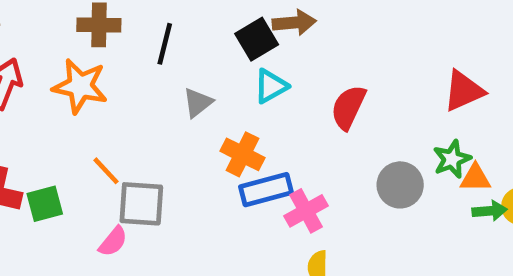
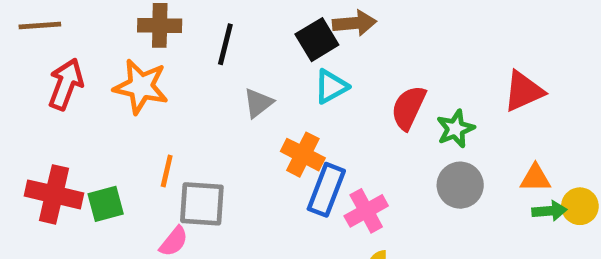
green star: (452, 159) -> (455, 129), moved
orange line: (106, 171) -> (167, 171), turned 56
blue rectangle: (266, 190) -> (326, 190), turned -54

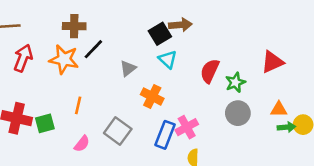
black line: (225, 44) -> (93, 49), moved, turned 30
cyan triangle: (331, 86) -> (168, 59), turned -48
blue rectangle: (326, 190) -> (165, 135), moved
gray square: (202, 204) -> (118, 131), moved, turned 32

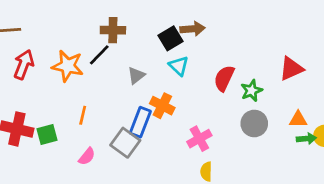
brown cross: (74, 26) -> (113, 30), moved
blue rectangle: (165, 135) -> (140, 122), moved

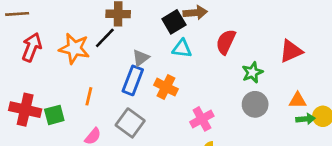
cyan triangle: (179, 66) -> (182, 48), turned -36
red semicircle: (224, 78) -> (226, 42), moved
blue rectangle: (140, 122) -> (133, 80), moved

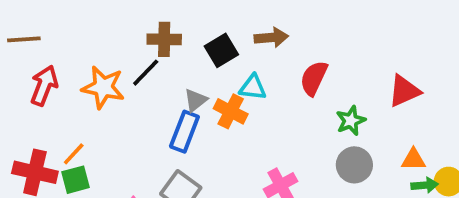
black square: (174, 22) -> (221, 50), moved
orange cross: (166, 87) -> (231, 111), moved
orange line: (89, 96) -> (74, 154), moved, turned 30

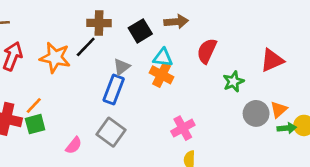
orange cross: (231, 111) -> (162, 75), moved
orange triangle: (413, 159) -> (279, 109), turned -42
gray circle: (354, 165) -> (256, 113), moved

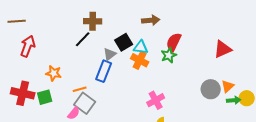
black square: (140, 31) -> (124, 42), moved
orange star: (55, 58) -> (54, 73), moved, size x0.7
green star: (233, 82) -> (169, 55), moved
orange line: (34, 105) -> (80, 89), moved, turned 32
gray square: (111, 132) -> (85, 103), moved

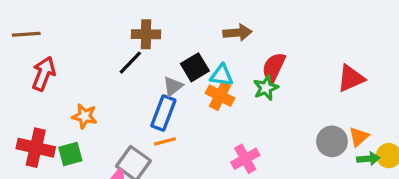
orange line: (80, 89) -> (165, 141), moved

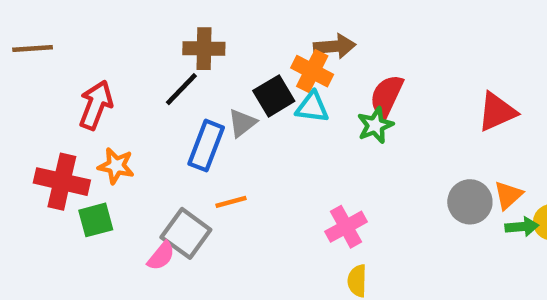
red arrow: (44, 74) -> (96, 105), moved
orange cross: (220, 96) -> (312, 71), moved
blue rectangle: (163, 113) -> (206, 146), moved
red cross: (36, 148) -> (62, 182), moved

